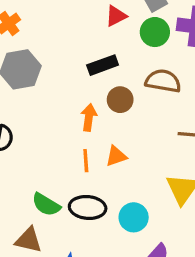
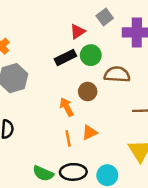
green circle: (155, 32) -> (91, 55), moved
black rectangle: (103, 65) -> (65, 58), moved
orange arrow: (89, 117) -> (67, 107), turned -30

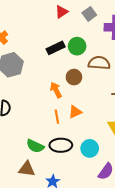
red triangle: (78, 32) -> (62, 12), moved

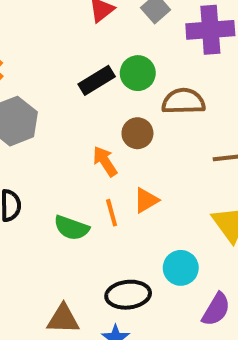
black ellipse: (61, 145) -> (128, 295), moved
green semicircle: (35, 146) -> (71, 228), moved

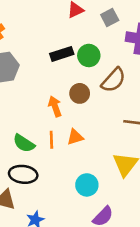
brown semicircle: (183, 101) -> (113, 80), turned 120
black ellipse: (128, 295) -> (23, 174), moved

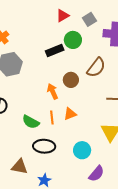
green circle: (89, 56) -> (73, 40), moved
black ellipse: (23, 174) -> (44, 146), moved

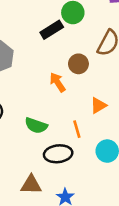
orange triangle: (70, 114) -> (98, 105), moved
orange line: (52, 117) -> (77, 129), moved

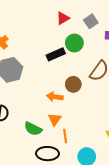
orange arrow: (58, 82) -> (55, 97), turned -56
orange triangle: (98, 105) -> (55, 119), moved, turned -32

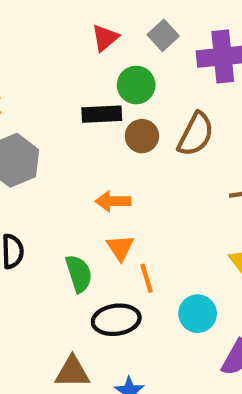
black rectangle: (56, 54) -> (102, 114), turned 30
brown circle: (73, 84) -> (142, 136), moved
green semicircle: (33, 129) -> (79, 274), turned -126

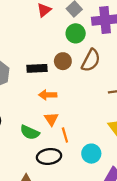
green circle: (136, 85) -> (76, 33), moved
black rectangle: (102, 114) -> (37, 68), moved
green semicircle: (79, 274) -> (30, 132), turned 132

